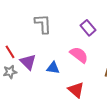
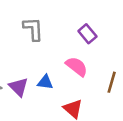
purple triangle: (28, 62) -> (19, 87), moved

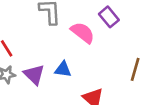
pink semicircle: (77, 66) -> (83, 33), moved

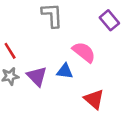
pink semicircle: (83, 33) -> (84, 52), moved

